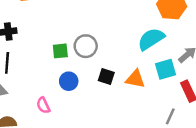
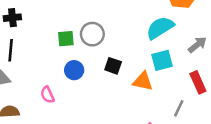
cyan square: (165, 69) -> (162, 60), moved
orange triangle: (135, 79) -> (143, 81), moved

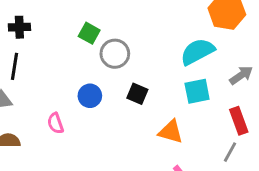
green square: (66, 39) -> (89, 33), moved, turned 30
orange triangle: (143, 81) -> (171, 132), moved
gray line: (179, 108) -> (230, 152), moved

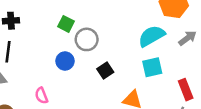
gray arrow: (241, 75) -> (187, 38), moved
black square: (137, 94) -> (105, 71), turned 35
blue circle: (90, 96) -> (65, 61), moved

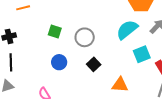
gray circle: (87, 39) -> (85, 37), moved
cyan square: (152, 67) -> (142, 54), moved

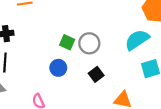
green square: (55, 31) -> (67, 42), moved

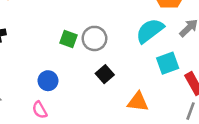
blue circle: (58, 68) -> (48, 81), moved

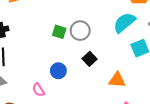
blue circle: (48, 81) -> (58, 71), moved

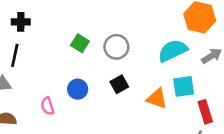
green square: (59, 32) -> (80, 43), moved
orange triangle: (117, 80) -> (157, 99), moved

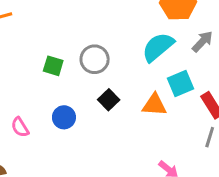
pink semicircle: (48, 106) -> (20, 127), moved

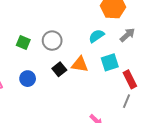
cyan semicircle: (158, 47) -> (96, 36), size x0.7
orange triangle: (154, 105) -> (80, 64), moved

